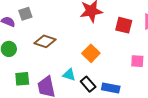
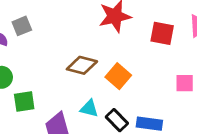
brown diamond: (45, 41) -> (82, 65), moved
green square: (22, 79) -> (24, 101), moved

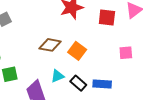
cyan triangle: (89, 108) -> (58, 76), turned -32

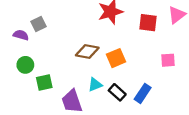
orange square: (77, 51) -> (116, 58), turned 30
blue rectangle: (102, 84) -> (143, 93), turned -60

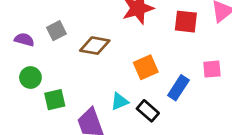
gray square: (39, 24) -> (56, 31), moved
brown diamond: (87, 51) -> (95, 46), moved
blue rectangle: (143, 93) -> (178, 88), moved

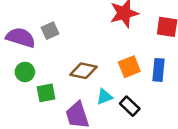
purple semicircle: (24, 40) -> (21, 38), size x1.6
brown diamond: (95, 46) -> (83, 71), moved
blue rectangle: (178, 88) -> (158, 70), moved, turned -30

